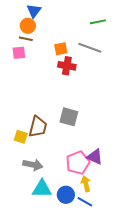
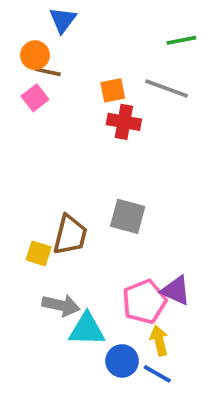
orange circle: (28, 26) -> (35, 55), moved
pink square: (19, 53) -> (35, 98), turned -32
cyan triangle: (42, 189) -> (87, 329), moved

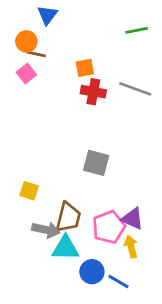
gray line: (167, 89) -> (135, 89), moved
brown trapezoid: (70, 235) -> (68, 217), moved
yellow arrow: (159, 341) -> (131, 247), moved

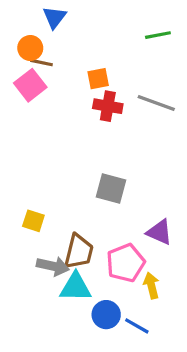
pink square: (26, 74) -> (30, 85), size x1.4
purple triangle: (132, 219) -> (160, 232), moved

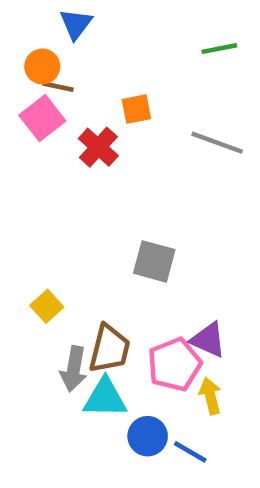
red cross: (108, 106) -> (98, 147), moved, turned 32
yellow square: (33, 221) -> (47, 306), turned 30
purple triangle: (160, 232) -> (208, 340), moved
gray arrow: (53, 266) -> (74, 369), turned 88

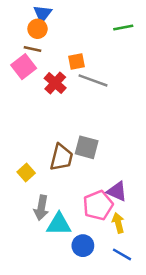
orange circle: (42, 66) -> (38, 29), moved
gray line: (217, 143) -> (93, 80), moved
brown trapezoid: (109, 349) -> (61, 157), moved
blue line: (190, 452) -> (122, 254), moved

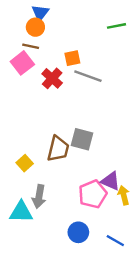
yellow arrow: (118, 223) -> (124, 195), moved
cyan triangle: (59, 224) -> (21, 212), moved

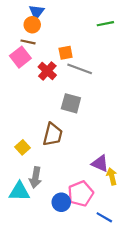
gray square: (82, 139) -> (71, 103), moved
pink pentagon: (93, 194) -> (81, 194), moved
blue circle: (78, 232) -> (61, 202), moved

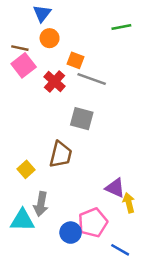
orange circle: (32, 25) -> (50, 38), moved
brown line: (28, 42) -> (20, 48), moved
orange square: (66, 53) -> (76, 60), turned 32

